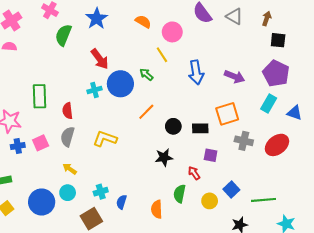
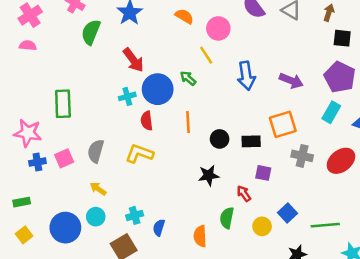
red semicircle: (68, 111) -> (147, 121), moved
orange line: (146, 112) -> (188, 122), turned -48

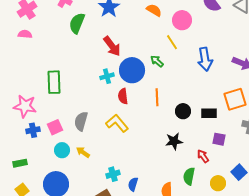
yellow L-shape: (139, 154) -> (117, 123), turned 30
cyan circle: (96, 217) -> (62, 150), moved

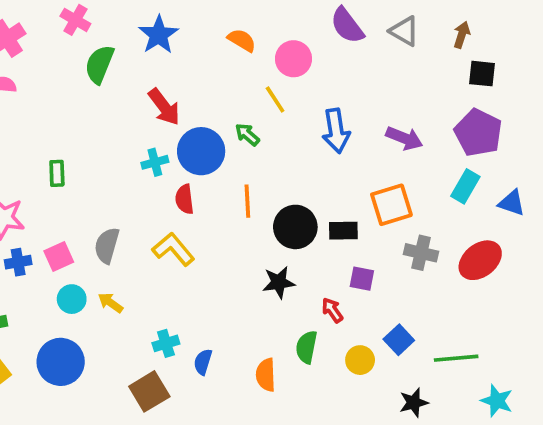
green rectangle: (54, 82) -> (57, 173), size x0.6
black circle: (183, 111) -> (295, 227), size x1.5

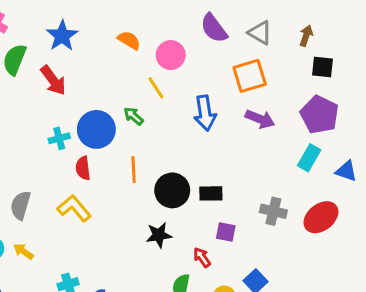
red arrow: (164, 107) -> (53, 80), moved
orange square: (391, 205) -> (250, 76), moved

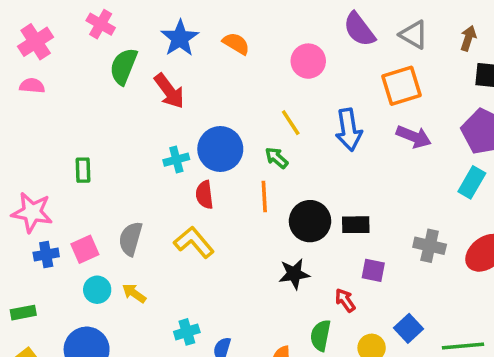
orange semicircle: (129, 40) -> (236, 43), moved
yellow line: (156, 88) -> (291, 123), moved
green arrow: (134, 116) -> (277, 158), moved

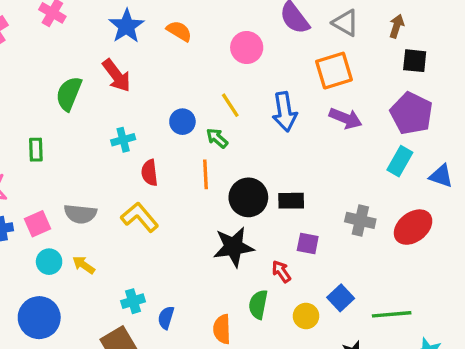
green semicircle: (124, 66) -> (69, 94), moved
blue circle: (220, 149) -> (182, 122), moved, size x0.6
gray semicircle: (131, 239) -> (80, 214), turned -100
black star: (294, 274) -> (234, 247), size x1.4

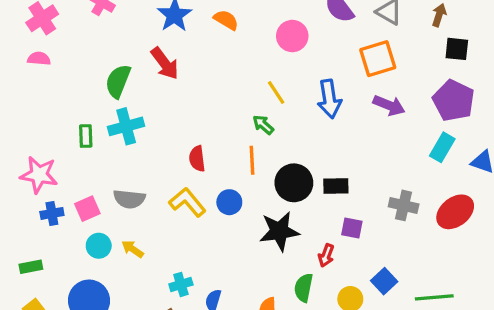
blue circle: (182, 122) -> (229, 202), moved
cyan cross: (123, 140) -> (126, 126), moved, size x1.5
red arrow: (281, 272) -> (326, 255), turned -125

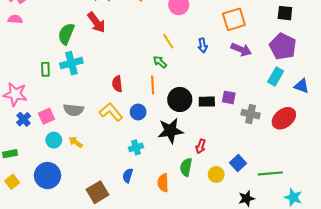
blue arrow: (329, 99) -> (203, 45), size x0.6
blue cross: (52, 213) -> (24, 119), turned -32
purple square: (352, 228) -> (229, 97), moved
cyan cross: (181, 284) -> (136, 147), moved

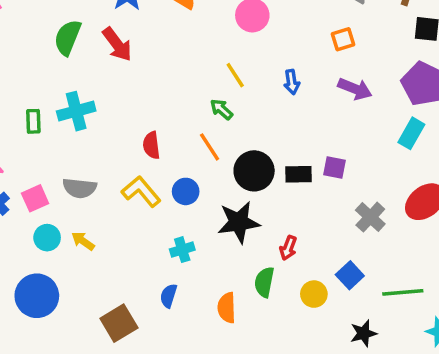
orange square: (234, 19) -> (343, 39), size x0.6
green semicircle: (66, 34) -> (68, 38), moved
orange line: (153, 85) -> (210, 147), turned -30
gray cross: (251, 114) -> (370, 217), moved, turned 30

